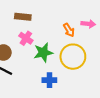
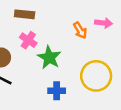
green star: (43, 53) -> (49, 57), turned -30
yellow circle: (73, 57) -> (96, 76), moved

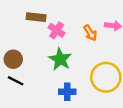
pink cross: (28, 40) -> (57, 30), moved

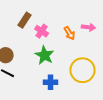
brown rectangle: (36, 17) -> (25, 20), turned -63

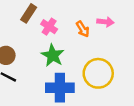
blue cross: (51, 82) -> (60, 88), size x1.6

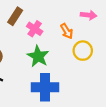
pink arrow: (105, 22) -> (88, 15), moved
yellow circle: (98, 73) -> (83, 51), moved, size x0.7

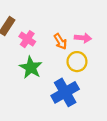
pink arrow: (88, 15) -> (83, 38), moved
blue cross: (45, 87) -> (65, 92), moved, turned -30

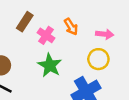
orange arrow: (60, 41) -> (71, 27), moved

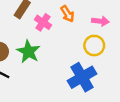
green star: (50, 65) -> (28, 52), moved

